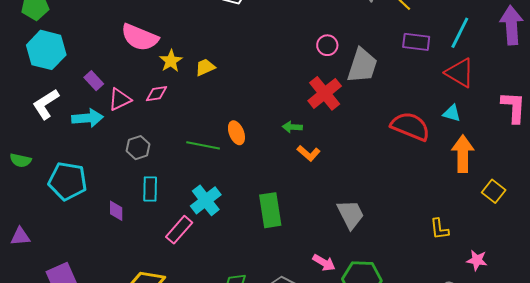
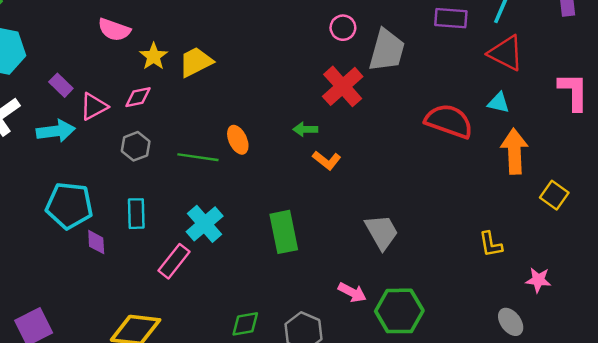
pink semicircle: (140, 37) -> (114, 30), size x0.7
yellow trapezoid: (205, 67) -> (196, 62), size x1.4
gray hexagon: (138, 148) -> (136, 146), moved
cyan pentagon: (68, 181) -> (69, 206), moved

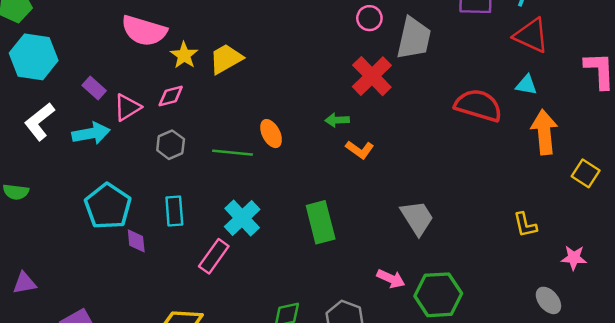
pink semicircle: (114, 30) -> (144, 31), size x1.4
cyan pentagon: (69, 206) -> (108, 206), turned 30

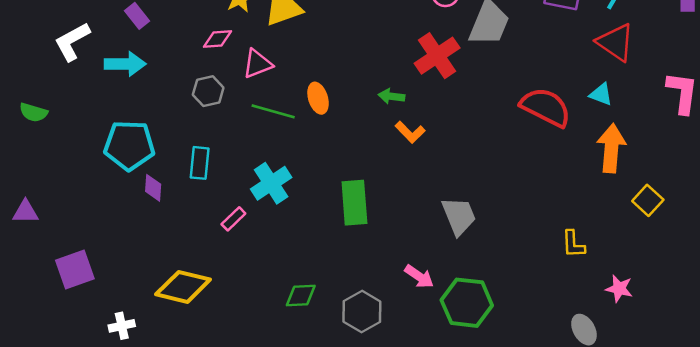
pink triangle: (127, 107) -> (257, 64), moved
cyan pentagon: (108, 206) -> (129, 145), turned 30
pink rectangle: (214, 256) -> (233, 219), size x0.7

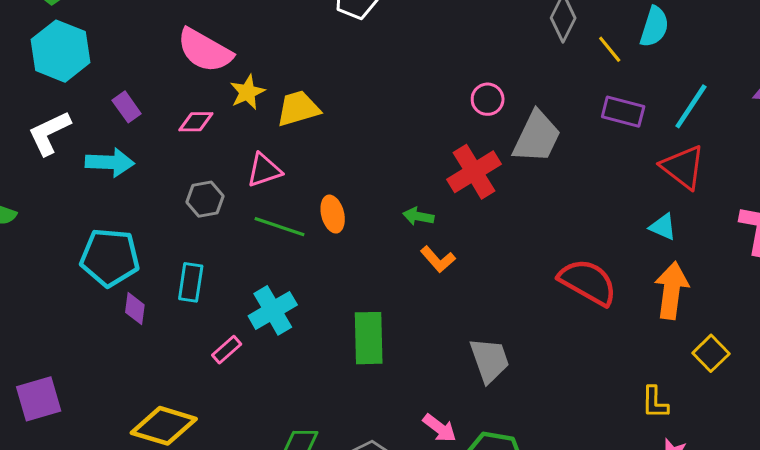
pink diamond: (218, 39) -> (196, 122), moved
red semicircle: (546, 107) -> (588, 282), moved
yellow L-shape: (573, 244) -> (655, 402), moved

